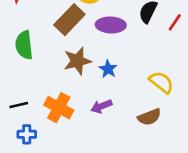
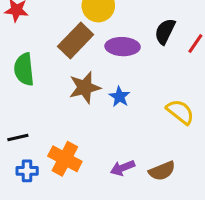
purple arrow: (101, 106) -> (123, 168), moved
orange cross: (59, 108) -> (65, 159), moved
brown semicircle: (149, 117) -> (162, 171), moved

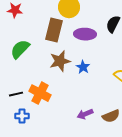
brown rectangle: (76, 41) -> (54, 30), turned -30
green semicircle: (24, 69) -> (20, 49), turned 50
orange cross: (65, 159) -> (40, 93), moved

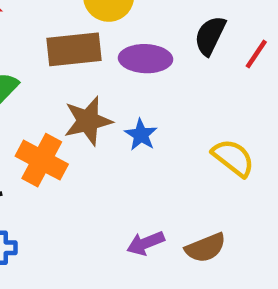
brown rectangle: (54, 30) -> (74, 49), turned 70
orange cross: (40, 93) -> (42, 160), moved

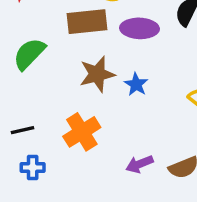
orange cross: (42, 160) -> (82, 132), moved, turned 30

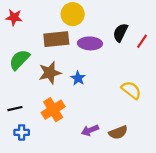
brown star: (97, 74) -> (50, 73), moved
blue star: (136, 84) -> (78, 78), moved

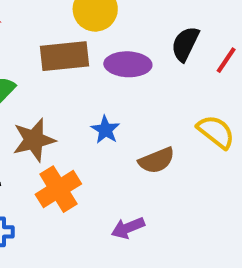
brown star: (50, 73) -> (34, 140), moved
yellow semicircle: (131, 90) -> (216, 132), moved
brown semicircle: (118, 132) -> (157, 160), moved

